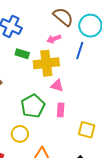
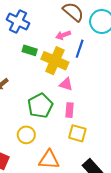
blue line: (80, 51) -> (80, 49), moved
yellow cross: (46, 63) -> (55, 61), turned 30
yellow square: (87, 130) -> (77, 133), moved

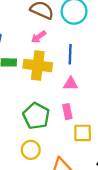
blue line: (80, 49) -> (70, 54), moved
pink triangle: (66, 84) -> (71, 84), moved

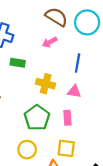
yellow cross: (38, 65) -> (46, 84), moved, size x0.7
yellow square: (83, 133) -> (66, 148), moved

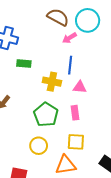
pink arrow: (50, 42) -> (69, 38), moved
blue line: (78, 63) -> (70, 65), moved

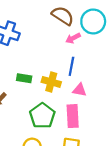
green rectangle: (24, 63) -> (24, 78), moved
pink rectangle: (75, 113) -> (73, 116), size x1.5

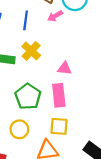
blue line: (71, 66) -> (26, 20), moved
yellow cross: (51, 82) -> (31, 51), moved, turned 30

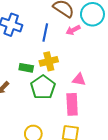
yellow cross: (31, 51) -> (49, 61), turned 30
green pentagon: (28, 97) -> (43, 87), moved

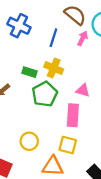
pink arrow: (73, 30) -> (83, 38), turned 136
yellow cross: (49, 61) -> (54, 68), turned 30

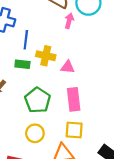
blue line: (53, 38) -> (26, 40), moved
pink triangle: (83, 90) -> (68, 67), moved
green pentagon: (45, 94) -> (38, 100), moved

